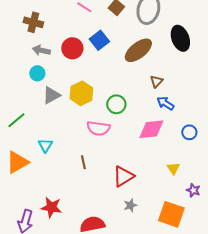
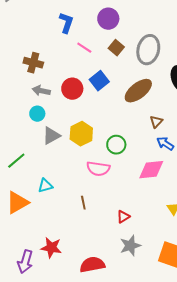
cyan triangle: (45, 145) -> (45, 186), turned 42
red triangle: (123, 176) -> (123, 217), size x0.6
gray star: (130, 205) -> (130, 246), size x1.5

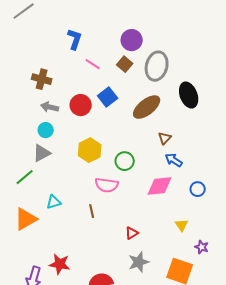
purple circle: (108, 19) -> (132, 40), moved
gray triangle: (51, 136) -> (42, 153), moved
brown line: (83, 203) -> (92, 211), moved

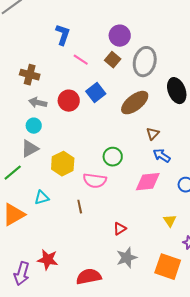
yellow hexagon: (90, 150) -> (63, 164), moved

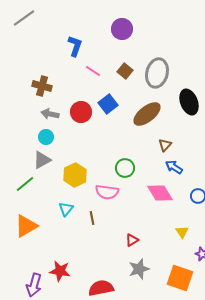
purple circle: (120, 36) -> (122, 29), moved
pink diamond: (148, 182) -> (160, 193), turned 64
cyan triangle: (42, 198) -> (66, 209), moved, turned -35

